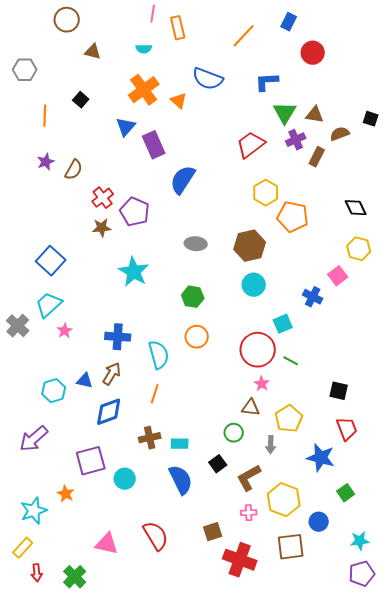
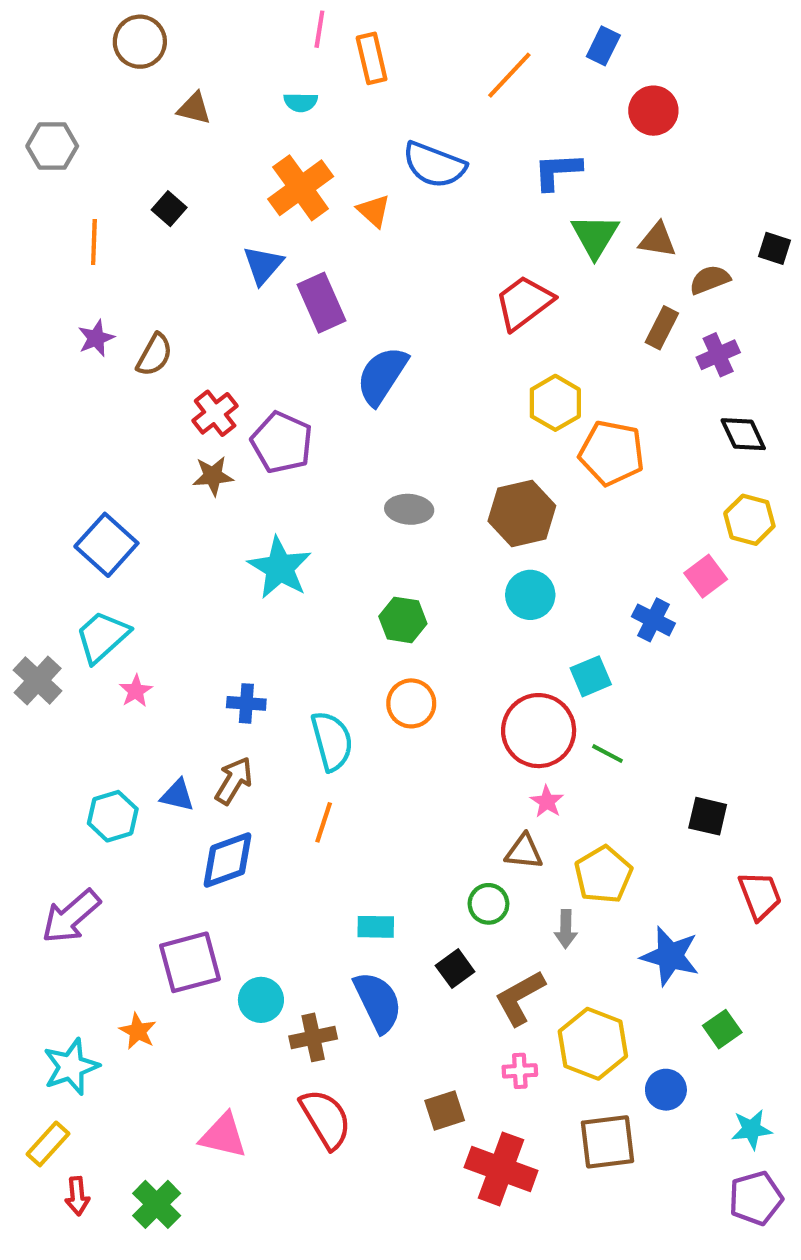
purple cross: (296, 140) -> (718, 355), moved
blue cross: (118, 337) -> (246, 703), size x0.7
red trapezoid: (347, 429) -> (760, 896), moved
brown cross: (150, 438) -> (313, 1037), moved

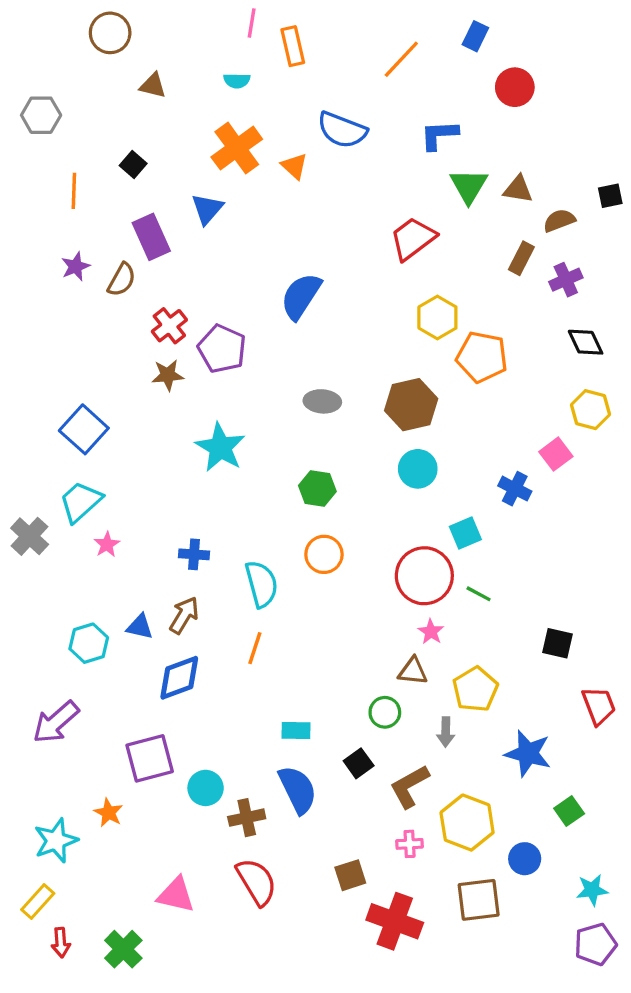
black square: (774, 248) -> (610, 196), turned -30
purple rectangle: (321, 303) -> (151, 237), moved

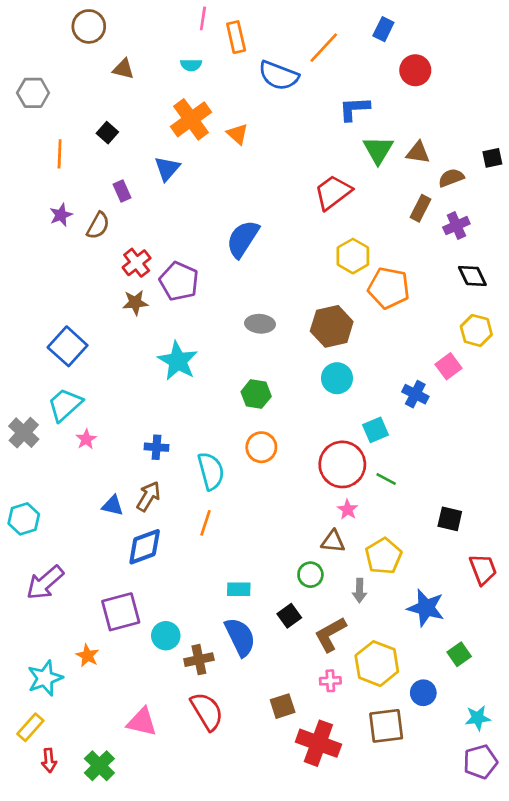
blue semicircle: (342, 130) -> (279, 76), moved
purple rectangle: (151, 237) -> (122, 191), size x0.6
cyan hexagon: (89, 643) -> (24, 519), moved

